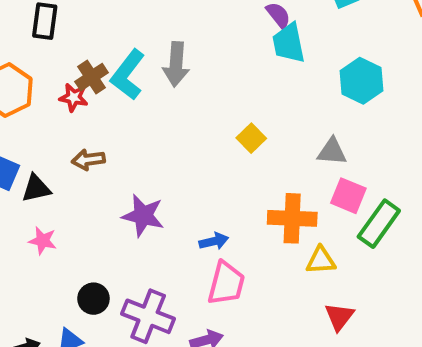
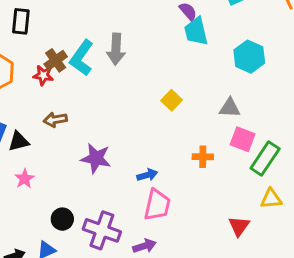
orange cross: (292, 218) -> (203, 157), size x0.6
pink star: (43, 241) -> (24, 179), turned 30
yellow triangle: (321, 260) -> (271, 199), moved

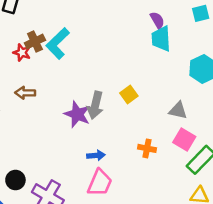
gray arrow: (116, 49) -> (95, 105), moved
purple star: (96, 158) -> (77, 114), moved

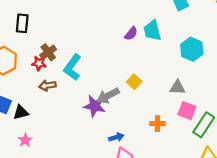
purple semicircle: (157, 20) -> (131, 34), moved, turned 80
cyan L-shape: (58, 43) -> (72, 67), moved
brown arrow: (25, 93) -> (47, 86), moved
gray arrow: (95, 105) -> (108, 96), turned 60

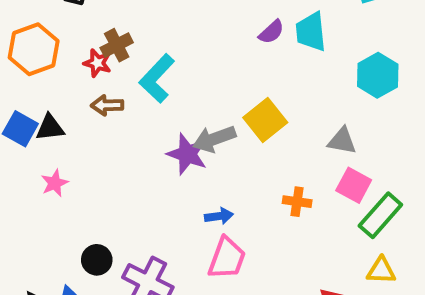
yellow square: (134, 82) -> (265, 120), size x1.5
black triangle: (21, 112) -> (50, 128), moved
pink star: (25, 140) -> (55, 183), moved

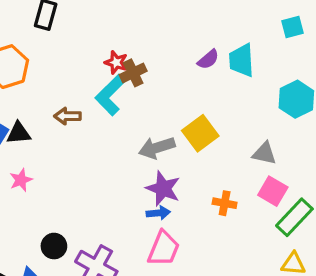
brown cross: (117, 45) -> (133, 73), moved
red star: (97, 63) -> (116, 62), moved
purple star: (187, 154) -> (163, 189), moved

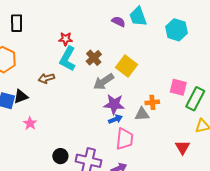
purple semicircle: (208, 59) -> (119, 22), turned -96
brown cross: (133, 73) -> (94, 58), moved
gray triangle: (264, 153) -> (142, 114), moved

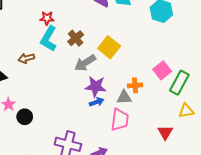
pink square: (178, 87) -> (162, 70), turned 36
pink trapezoid: (125, 139) -> (120, 120), moved
black circle: (60, 156) -> (25, 117), moved

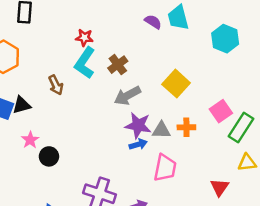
yellow square: (109, 47) -> (176, 84), moved
brown arrow: (26, 58) -> (56, 85), turned -105
gray triangle: (124, 97) -> (161, 130), moved

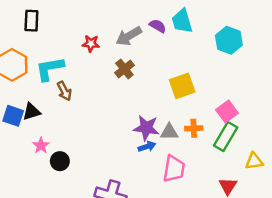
cyan L-shape: (85, 63) -> (50, 69), moved, turned 48
yellow square: (176, 84) -> (182, 86), turned 30
gray arrow: (127, 96) -> (129, 36), moved
green rectangle: (241, 128) -> (226, 136), moved

